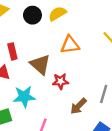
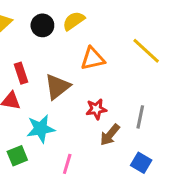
brown triangle: (40, 65) -> (57, 87), turned 45
red star: (60, 81) -> (96, 109), moved

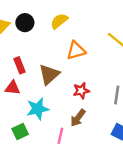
black circle: (42, 25) -> (25, 23), moved
brown arrow: (110, 135) -> (78, 118), moved

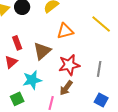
red triangle: (13, 88) -> (11, 62), turned -48
red star: (81, 91) -> (69, 65), size x1.5

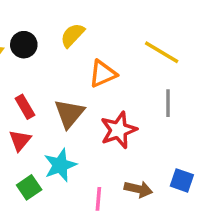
gray line: (99, 69) -> (168, 103), moved
brown arrow: (66, 88) -> (138, 189), moved, turned -105
green square: (17, 99) -> (29, 187), moved

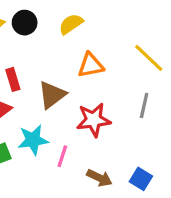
pink line: (98, 199) -> (62, 156), moved

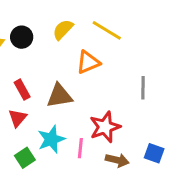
yellow line: (149, 58) -> (107, 30), moved
brown triangle: (52, 95) -> (59, 96), turned 40
red star: (94, 120) -> (105, 127), moved

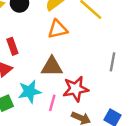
orange triangle: (88, 62) -> (58, 29), moved
brown triangle: (59, 96) -> (52, 67), moved

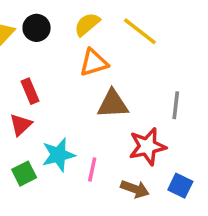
brown triangle: (52, 67) -> (113, 104), moved
red star: (76, 89) -> (147, 147), moved

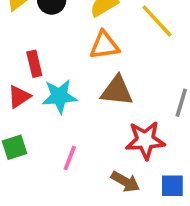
cyan star: (58, 155) -> (59, 96), moved
pink line: (92, 169) -> (70, 158), moved
blue square: (180, 186) -> (172, 186), turned -35

